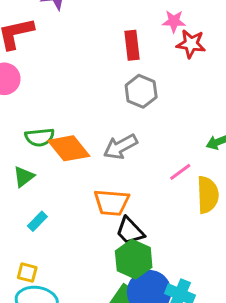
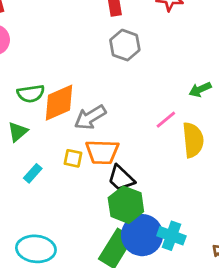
gray arrow: (120, 147) -> (90, 117), moved
orange diamond: (69, 148) -> (59, 103), turned -72
yellow square: (27, 273) -> (73, 158), moved

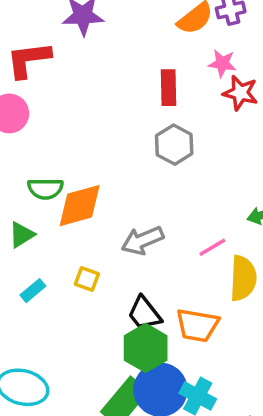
gray arrow: (90, 117) -> (142, 241), moved
orange trapezoid: (102, 152) -> (197, 325), moved

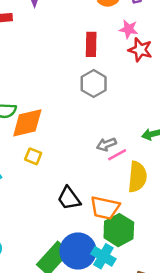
gray arrow: (142, 241) -> (106, 144), moved, size x0.7
yellow square: (87, 279) -> (33, 156), moved
green hexagon: (146, 348) -> (119, 230), moved

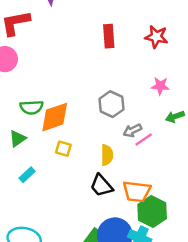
pink star: (129, 29) -> (160, 86), moved
gray hexagon: (94, 84) -> (111, 104), moved
yellow semicircle: (137, 177) -> (107, 155), moved, size x0.7

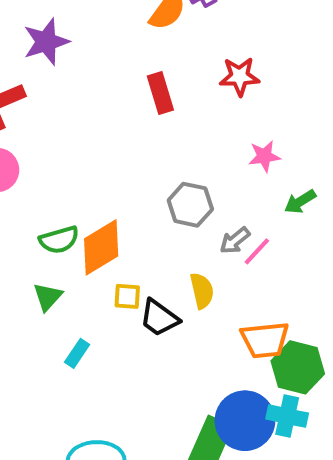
black trapezoid: (101, 186) -> (159, 318), moved

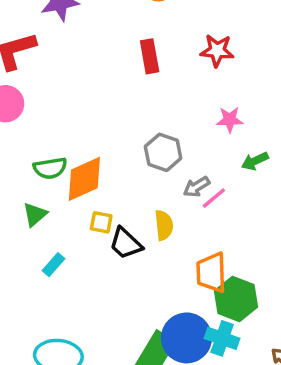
orange trapezoid: (265, 340) -> (211, 273), turned 87

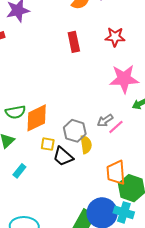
pink star: (230, 120) -> (124, 79), size x1.8
gray hexagon: (163, 152) -> (75, 131), moved

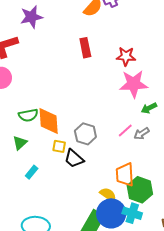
red star: (115, 37) -> (126, 56), moved
orange diamond: (37, 118) -> (49, 121), turned -68
gray arrow: (105, 120) -> (142, 134), moved
yellow semicircle: (86, 145) -> (108, 195), moved, turned -48

